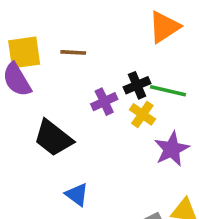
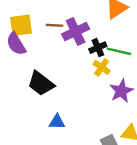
purple cross: (104, 102) -> (76, 31), moved, size x1.5
blue triangle: (77, 195) -> (57, 122), turned -35

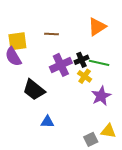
brown line: (55, 25) -> (52, 34), moved
purple cross: (76, 31) -> (61, 65), moved

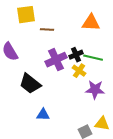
orange triangle: (97, 27) -> (91, 23), turned 36
yellow square: (17, 41) -> (26, 15), moved
purple star: (101, 96) -> (95, 90), turned 30

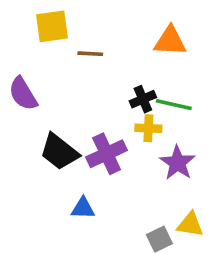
purple cross: (56, 60) -> (107, 154), moved
yellow cross: (79, 71) -> (148, 128), turned -32
purple star: (95, 90) -> (177, 163), turned 30

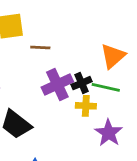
orange triangle: (170, 41) -> (113, 56), moved, turned -44
purple cross: (107, 154) -> (57, 84), moved

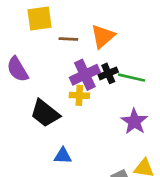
orange triangle: (113, 56) -> (103, 36), moved
yellow cross: (86, 106) -> (79, 95), moved

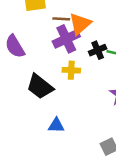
orange triangle: (103, 36) -> (80, 24), moved
purple cross: (85, 75) -> (66, 39), moved

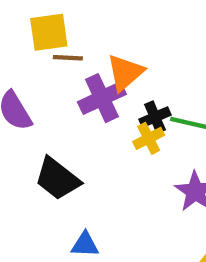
brown line: (61, 19) -> (68, 58), moved
yellow cross: (71, 70) -> (149, 138), moved, turned -30

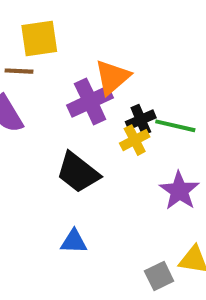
brown line: (68, 58) -> (19, 71), moved
black trapezoid: (57, 179) -> (78, 173), moved

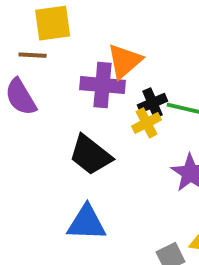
purple cross: (90, 101) -> (103, 85), turned 30
blue triangle: (74, 242) -> (87, 223), size x1.5

